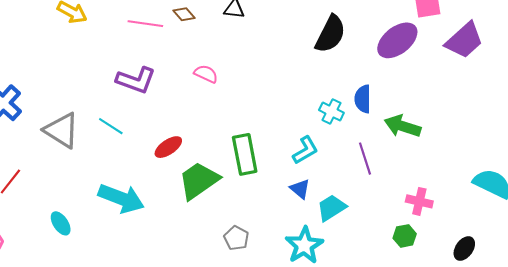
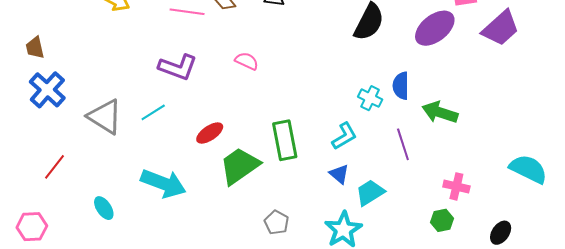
cyan line: (111, 126) -> (153, 112), turned -65

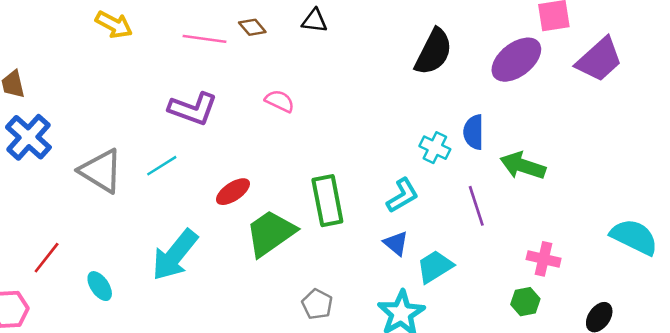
red line: (54, 167) -> (47, 258), moved
cyan arrow: (163, 183) -> (175, 255), turned 108

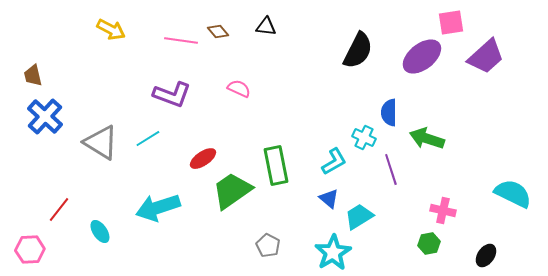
cyan cross: (435, 148) -> (364, 138), moved
cyan arrow: (175, 255) -> (158, 208), turned 33

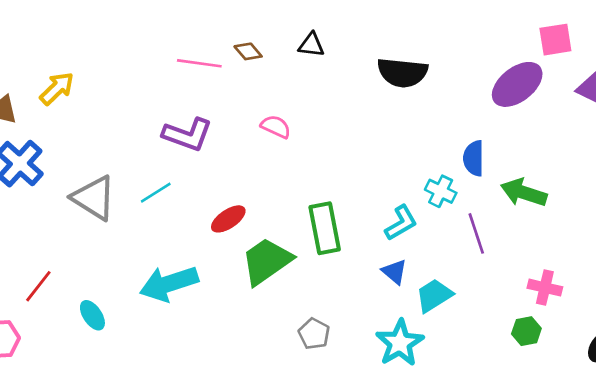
yellow arrow: (111, 30) -> (57, 88), moved, turned -72
black semicircle: (358, 51) -> (402, 73), moved, turned 69

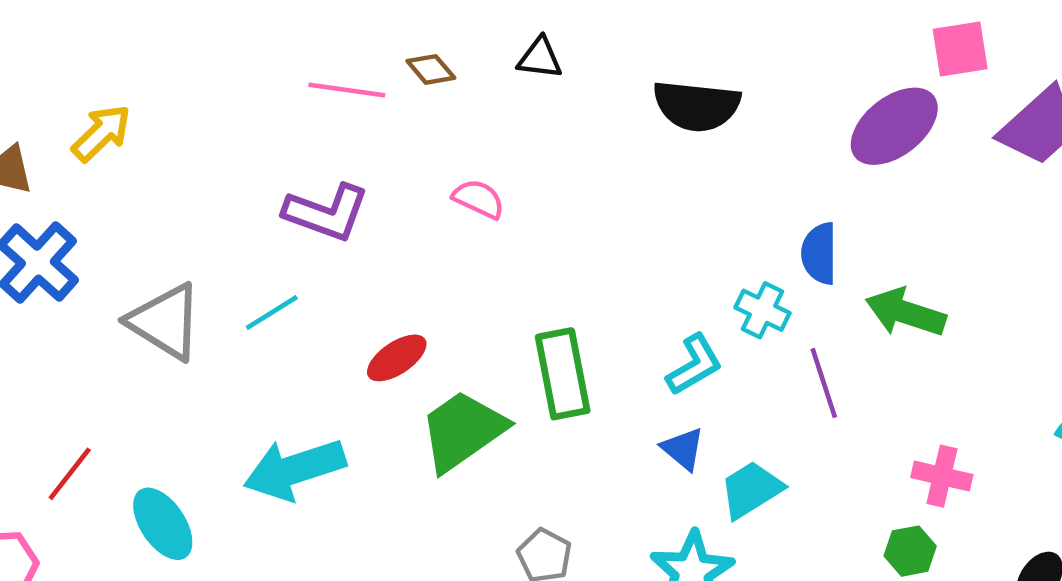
cyan ellipse: (92, 315) -> (163, 524), size x1.4

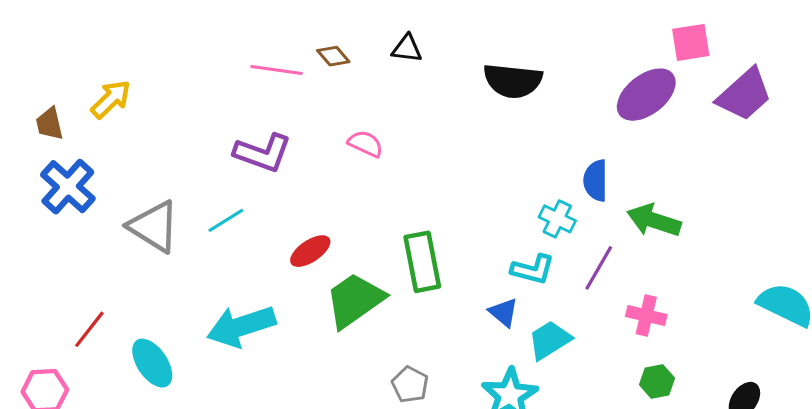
cyan L-shape: (694, 365) -> (533, 269), moved, turned 45
purple line: (824, 383) -> (599, 268), turned 48
pink cross: (942, 476) -> (646, 315), moved

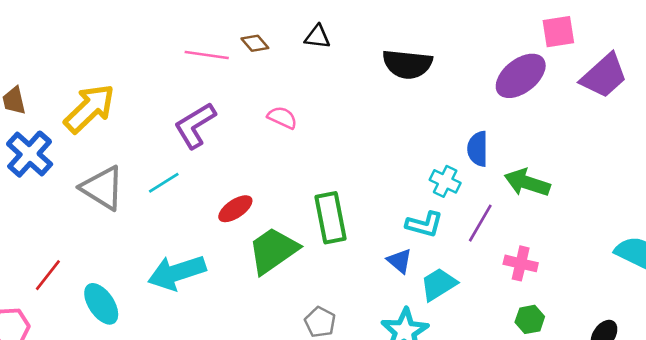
yellow arrow: (111, 99) -> (89, 108), moved, size x1.5
purple L-shape: (263, 153) -> (195, 125), turned 129

